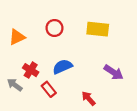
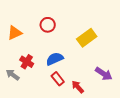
yellow rectangle: (98, 29) -> (87, 38), moved, turned -42
purple arrow: (114, 72) -> (104, 74), moved
red rectangle: (49, 89) -> (58, 79), moved

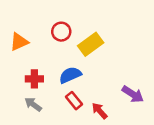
yellow rectangle: (87, 38) -> (91, 44), moved
red cross: (27, 62) -> (34, 79), turned -32
gray arrow: (13, 75) -> (33, 104), moved

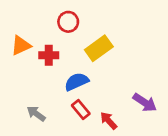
red circle: (61, 32) -> (68, 22), moved
red cross: (34, 79) -> (49, 55), moved

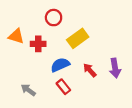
orange triangle: (21, 45) -> (16, 36), turned 42
purple arrow: (145, 103) -> (115, 68), moved, turned 48
red arrow: (109, 121) -> (90, 70), moved

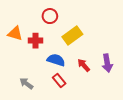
blue semicircle: (60, 65) -> (56, 60), turned 42

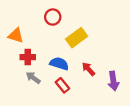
red cross: (36, 41) -> (28, 57), moved
purple arrow: (107, 63) -> (113, 81), moved
gray arrow: (26, 84) -> (33, 78), moved

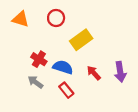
orange triangle: (16, 35) -> (21, 19), moved
red cross: (28, 57) -> (39, 59), moved, turned 32
purple arrow: (113, 81) -> (120, 72), moved

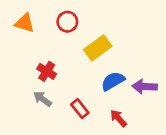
blue semicircle: (63, 67) -> (113, 81), moved, turned -48
purple arrow: (120, 72) -> (145, 87), turned 102
red arrow: (94, 73) -> (118, 118), moved

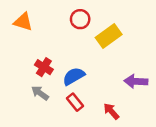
red circle: (67, 22) -> (80, 19), moved
yellow rectangle: (98, 48) -> (109, 36), moved
blue semicircle: (113, 81) -> (74, 76), moved

